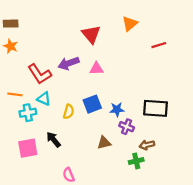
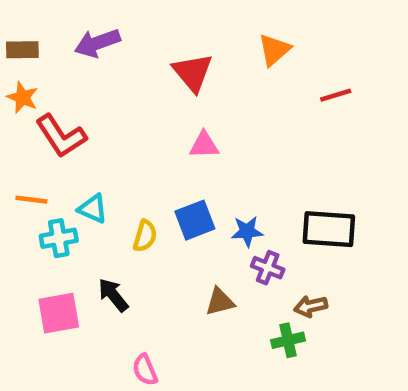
purple arrow: (69, 63) -> (97, 43), moved
red L-shape: (40, 74) -> (61, 136), moved

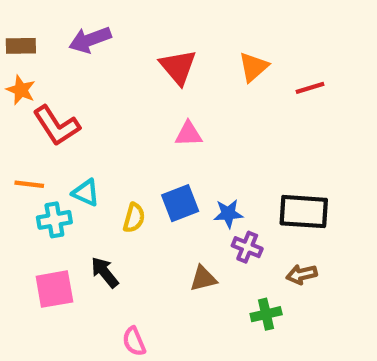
orange triangle: (274, 50) -> (253, 67), moved
brown arrow: (311, 306) -> (302, 274), moved

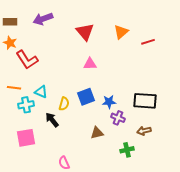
black arrow: (105, 272) -> (52, 120), moved

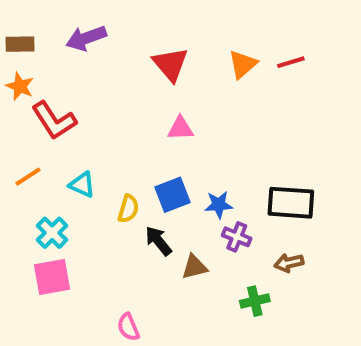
red line: (148, 42) -> (291, 62), moved
orange line: (14, 88) -> (28, 177), turned -40
cyan cross: (26, 105) -> (52, 233), moved, turned -35
black arrow: (52, 120) -> (158, 241), moved

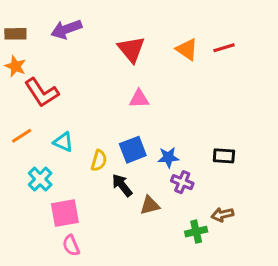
orange triangle: (243, 64) -> (187, 49), turned -45
black rectangle: (291, 203) -> (224, 156), size x0.6
brown arrow: (289, 263) -> (222, 215), moved
pink square: (52, 277) -> (65, 213), moved
pink semicircle: (128, 327) -> (71, 245), moved

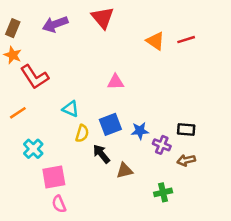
brown rectangle: (15, 34) -> (13, 28), turned -66
red triangle: (131, 49) -> (103, 18), moved
cyan triangle: (63, 142) -> (71, 109), moved
purple cross: (182, 182) -> (162, 145), moved
brown arrow: (222, 215) -> (186, 160), moved

